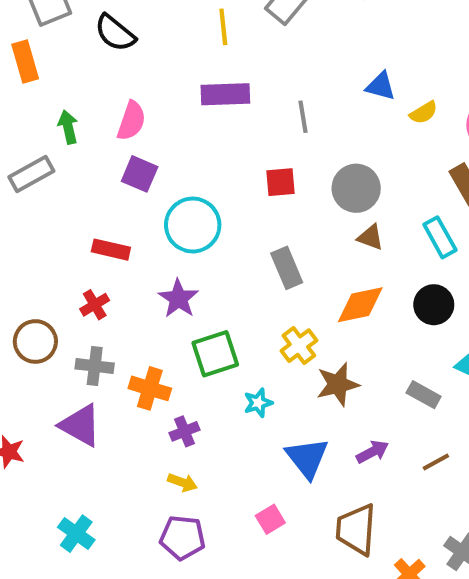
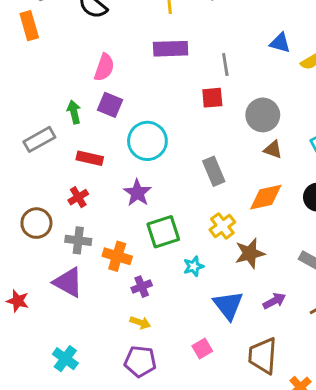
green arrow: (68, 127) -> (74, 112), moved
gray rectangle: (31, 174) -> (39, 139), moved
red square: (281, 182) -> (212, 98), moved

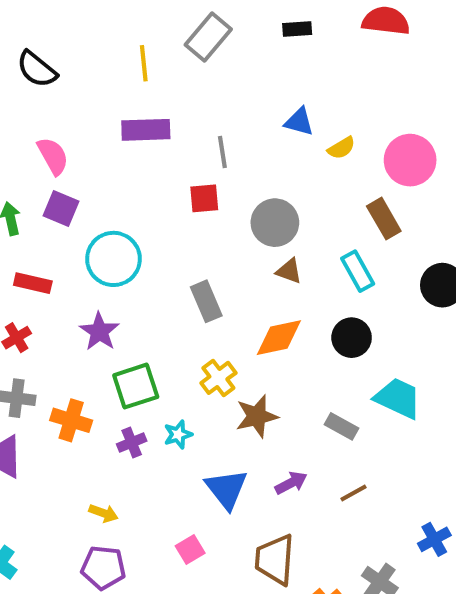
pink semicircle: (104, 67) -> (53, 156), turned -48
purple cross: (142, 287) -> (132, 443), moved

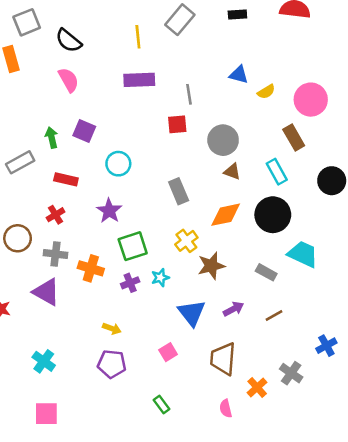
pink semicircle: (53, 156) -> (69, 80), moved
cyan circle: (113, 259) -> (118, 164), size x0.7
black circle: (352, 338) -> (273, 215), size x1.4

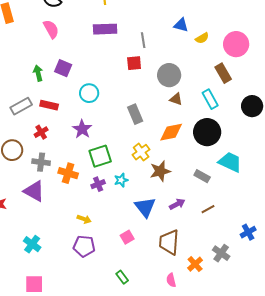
gray rectangle: (20, 162) -> (21, 106), moved

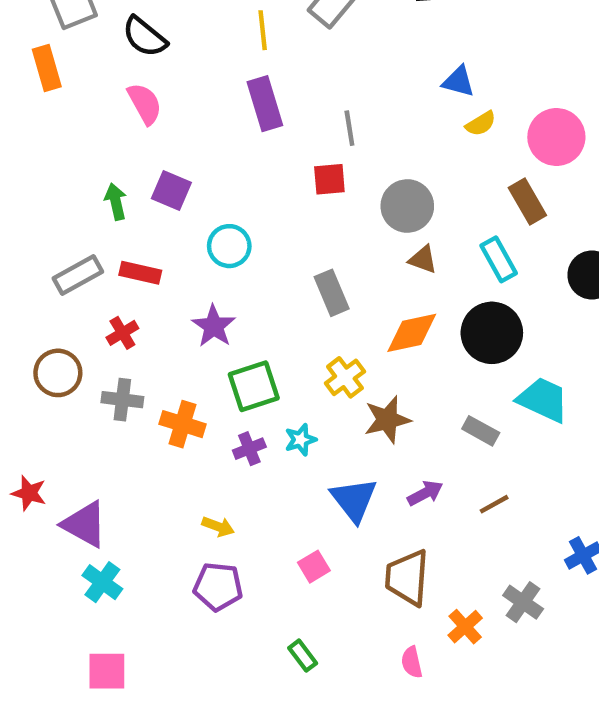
blue triangle: (181, 25) -> (458, 81), moved
purple rectangle: (105, 29) -> (265, 104), turned 75
purple triangle: (34, 191) -> (85, 524), moved

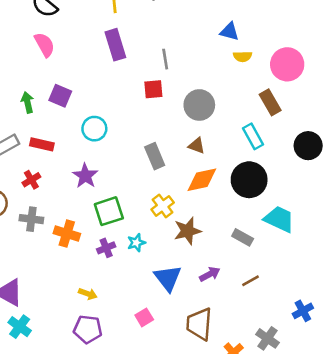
yellow semicircle: (481, 124) -> (243, 56), turned 30
brown triangle: (423, 259) -> (197, 146), moved

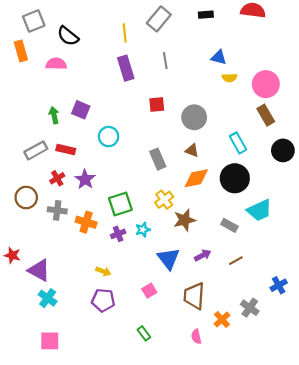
pink semicircle: (45, 45) -> (56, 64), moved, turned -60
gray line: (165, 59) -> (165, 61), moved
brown rectangle: (270, 102) -> (266, 115), moved
purple star: (85, 176) -> (85, 179), moved
cyan trapezoid: (279, 219) -> (259, 210), turned 130

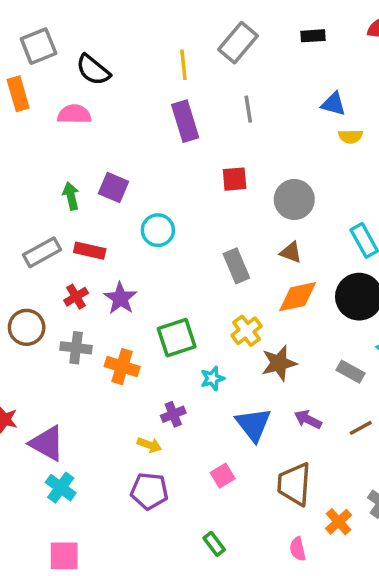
purple cross: (118, 234) -> (173, 414), moved
purple arrow: (203, 255) -> (308, 419), turned -126

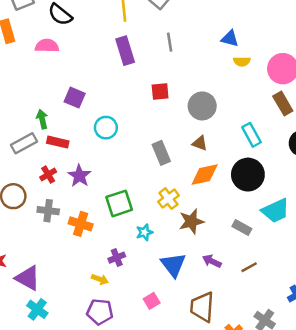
green arrow: (71, 196) -> (42, 119), moved

